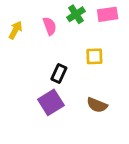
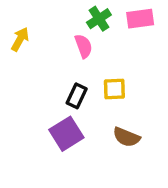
pink semicircle: (50, 26) -> (84, 46), moved
yellow square: (94, 56) -> (114, 89), moved

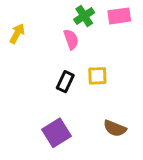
purple square: (66, 134) -> (57, 133), moved
brown semicircle: (126, 137) -> (115, 128), moved

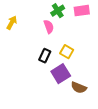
yellow square: (97, 76) -> (67, 52), turned 32
purple square: (57, 133) -> (61, 74), moved

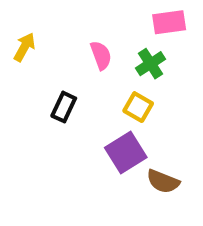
green cross: (58, 11) -> (151, 64), moved
black rectangle: (45, 56) -> (64, 107), moved

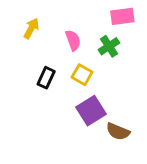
yellow arrow: (24, 47) -> (31, 28), moved
yellow square: (138, 107) -> (82, 75), moved

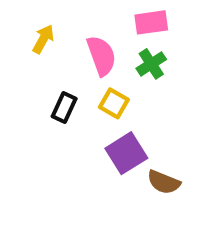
pink rectangle: (122, 16) -> (151, 22), moved
pink semicircle: (73, 40) -> (101, 56), size x1.4

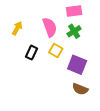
yellow arrow: (43, 39) -> (17, 28), moved
purple square: (126, 153) -> (77, 65), moved, turned -36

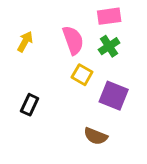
black rectangle: (31, 53) -> (30, 105), moved
brown semicircle: (80, 89) -> (96, 136), moved

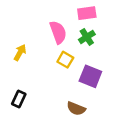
yellow arrow: (25, 42) -> (20, 53), moved
black rectangle: (30, 105) -> (19, 99), moved

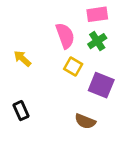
yellow arrow: (20, 53) -> (22, 58), turned -77
black rectangle: (19, 99) -> (21, 111), turned -49

